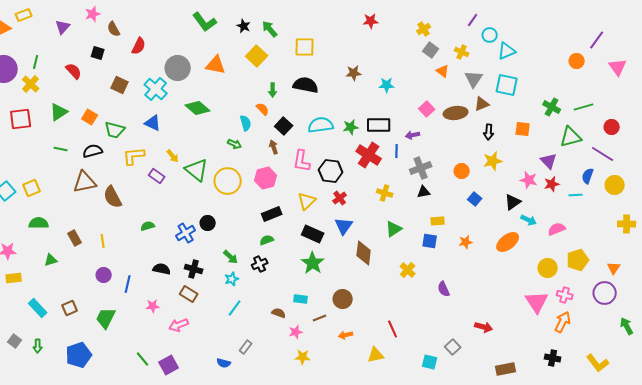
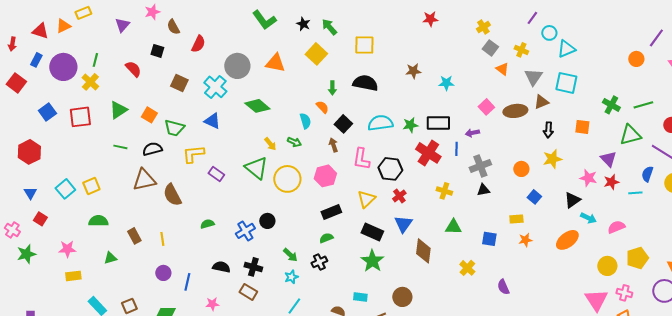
yellow arrow: (173, 156) -> (270, 144), moved
yellow rectangle: (438, 221) -> (516, 219), moved
green triangle: (394, 229) -> (453, 227), turned 36

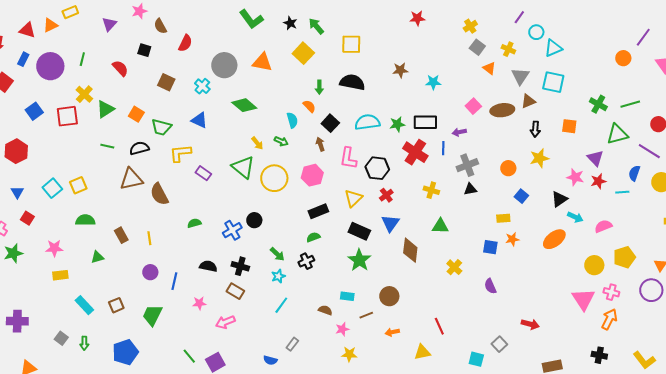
yellow cross: (90, 82) -> (84, 94), moved
cyan cross: (215, 87) -> (202, 86), size x0.7
blue square: (489, 239) -> (490, 247), moved

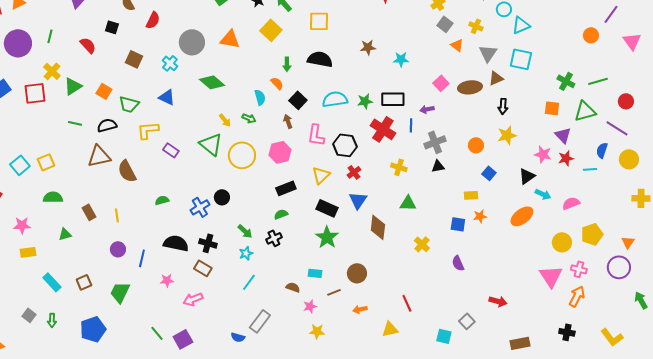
orange square: (569, 126) -> (552, 108), moved
black semicircle: (208, 266) -> (176, 243), size x1.4
gray rectangle: (292, 344) -> (260, 321), size x1.6

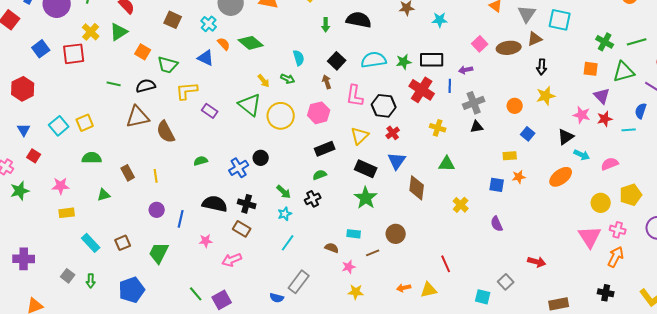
orange semicircle: (277, 83) -> (224, 44), moved
green triangle: (73, 86) -> (119, 32), moved
orange arrow: (360, 309) -> (404, 288), moved

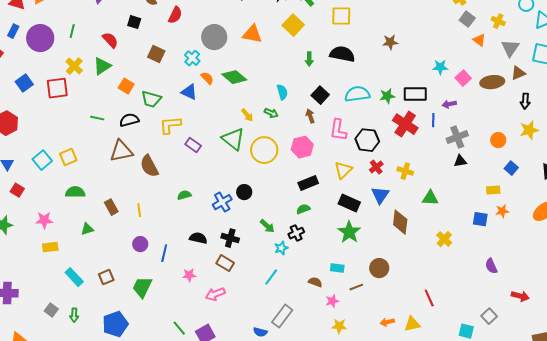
cyan star: (440, 20) -> (440, 67), moved
yellow cross: (438, 128) -> (405, 171), moved
black semicircle: (215, 204) -> (198, 238), size x0.7
cyan star: (285, 214) -> (281, 248), moved
purple semicircle: (497, 224) -> (491, 266), moved

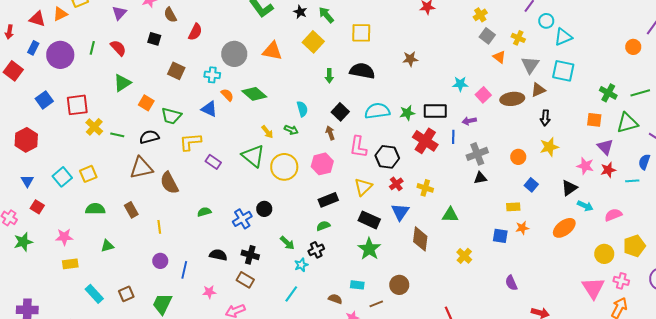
red semicircle: (110, 40) -> (118, 48), moved
cyan cross: (192, 58) -> (212, 75), turned -35
yellow cross: (74, 66) -> (94, 127), moved
brown rectangle: (111, 207) -> (131, 210), moved

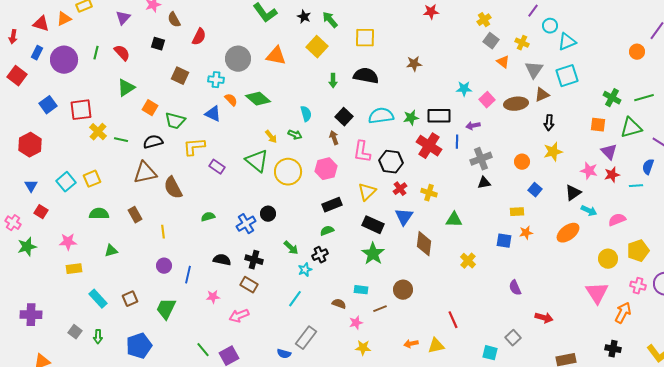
cyan square: (563, 71) -> (567, 76), turned -30
pink cross: (621, 281) -> (638, 286), moved

